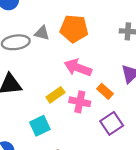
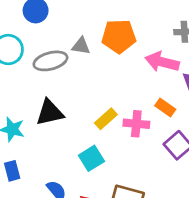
pink arrow: (78, 68) -> (162, 62), moved

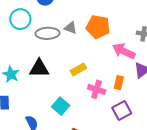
orange rectangle: (165, 107) -> (119, 83), turned 56
yellow rectangle: (106, 119) -> (78, 69), moved
cyan square: (91, 158) -> (61, 106), turned -30

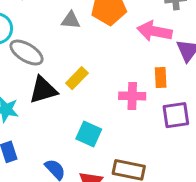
gray ellipse: (48, 33) -> (26, 53), moved, turned 50
yellow rectangle: (78, 69) -> (77, 78), moved
purple square: (122, 110) -> (176, 115), turned 36

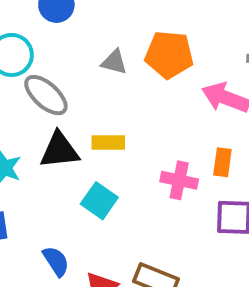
yellow rectangle: (77, 78) -> (108, 143), turned 35
cyan square: (89, 134) -> (99, 201), moved

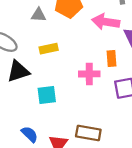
yellow rectangle: (108, 143) -> (49, 49), moved
cyan square: (99, 201) -> (47, 95), turned -30

